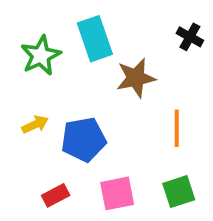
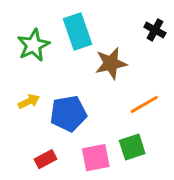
orange line: (177, 128) -> (144, 104), turned 60
green square: (179, 192) -> (132, 147), moved

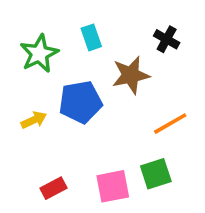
black cross: (155, 30) -> (167, 39), moved
cyan rectangle: (77, 32) -> (91, 37), size x0.6
blue pentagon: (68, 114) -> (80, 102), moved

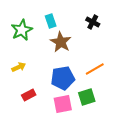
brown star: (131, 75) -> (61, 42), moved, turned -30
blue pentagon: (80, 102) -> (63, 78), moved
red rectangle: (54, 188) -> (29, 95), moved

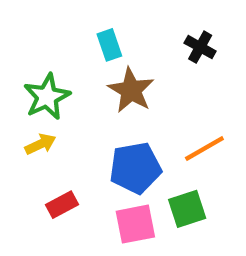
green star: (22, 30) -> (47, 97), moved

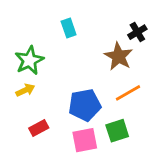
black cross: (200, 47) -> (137, 32), moved, turned 30
brown star: (131, 90) -> (119, 56), moved

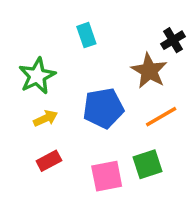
yellow arrow: (25, 90) -> (46, 118), moved
blue pentagon: (85, 105) -> (103, 108), moved

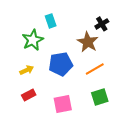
green star: (37, 76) -> (33, 40), moved
green square: (148, 164) -> (100, 97), moved

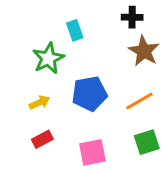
black cross: (102, 24) -> (132, 17), moved, turned 32
brown star: (88, 42) -> (144, 51), moved

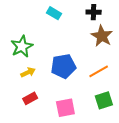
cyan rectangle: (75, 30) -> (54, 13), moved, turned -40
green star: (48, 58) -> (22, 46), moved

